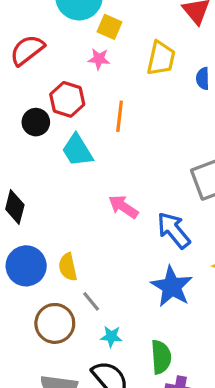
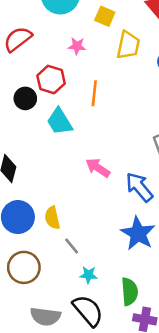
yellow square: (110, 27) -> (105, 16), moved
brown circle: (55, 323) -> (24, 267), moved

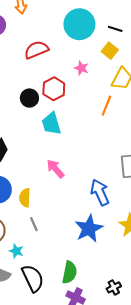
orange line: (94, 93) -> (106, 106), moved
pink arrow: (98, 168) -> (55, 169), moved
cyan star: (88, 275) -> (16, 251), moved

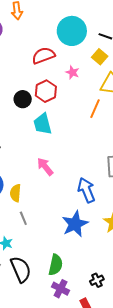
red semicircle: (36, 50) -> (43, 56), moved

